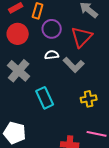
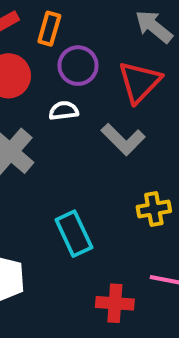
white semicircle: (52, 55) -> (64, 111), moved
cyan rectangle: (45, 98) -> (74, 234), moved

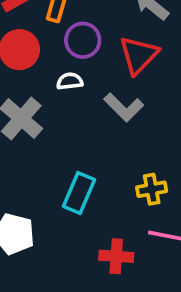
yellow cross: (154, 209) -> (152, 189), moved
cyan rectangle: (74, 234) -> (79, 193), turned 48

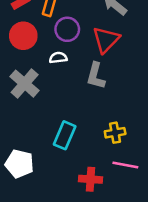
gray L-shape: (124, 107) -> (96, 76), turned 60

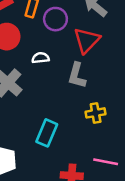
purple circle: (67, 29) -> (55, 19), moved
yellow cross: (115, 133) -> (96, 113), moved

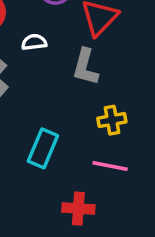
pink line: (106, 162) -> (110, 166), moved

